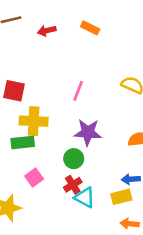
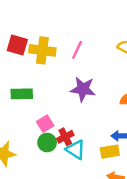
yellow cross: (34, 121) -> (42, 50), moved
green circle: (74, 159) -> (47, 142), moved
pink square: (34, 177) -> (45, 124), moved

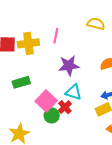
pink square: (45, 124) -> (46, 101), size x1.5
cyan triangle: (76, 150) -> (73, 92), moved

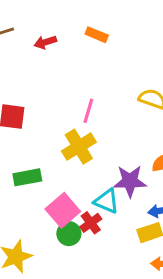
yellow cross: (28, 43) -> (79, 147), moved, turned -30
purple star: (69, 66) -> (130, 181), moved

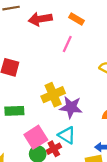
red arrow: (45, 42) -> (40, 19), size x1.5
pink line: (88, 111) -> (67, 44), moved
purple star: (130, 181) -> (71, 107), moved

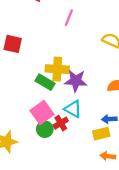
yellow cross: (53, 95) -> (57, 69), turned 30
green rectangle: (14, 111) -> (45, 82), moved, turned 36

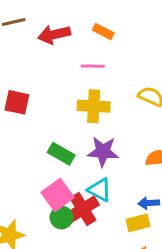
pink line: (69, 18) -> (93, 66), turned 70
yellow cross: (57, 69) -> (94, 106), moved
red cross: (61, 123) -> (83, 209), size x1.5

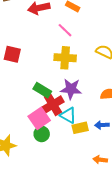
pink line: (93, 66) -> (65, 30), turned 42
red cross: (83, 209) -> (53, 105), moved
yellow rectangle: (138, 223) -> (80, 128), moved

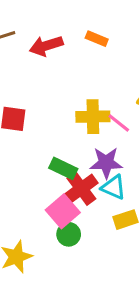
pink line: (65, 30) -> (119, 123), moved
cyan triangle: (68, 115) -> (114, 187), moved

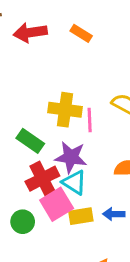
pink line: (119, 123) -> (90, 120), turned 40
green rectangle: (63, 168) -> (30, 141), moved
pink square: (63, 211) -> (57, 204), moved

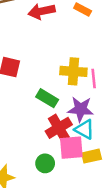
pink square: (57, 204) -> (71, 148), turned 30

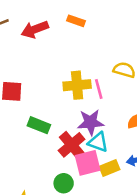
green rectangle: (47, 98) -> (39, 125), moved

